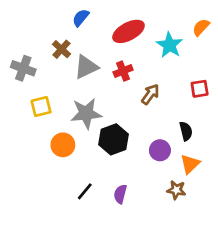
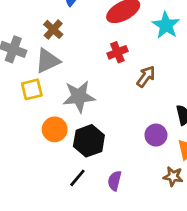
gray triangle: (86, 67) -> (48, 61), moved
black hexagon: (113, 139) -> (89, 141), moved

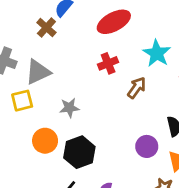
cyan star: (166, 25) -> (157, 53), moved
brown cross: (53, 29) -> (46, 28), moved
gray star: (79, 97) -> (69, 108), size x0.6

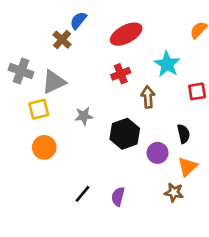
brown arrow: (137, 88) -> (148, 97), turned -40
orange circle: (45, 141) -> (44, 147), moved
black hexagon: (79, 152) -> (125, 134), moved

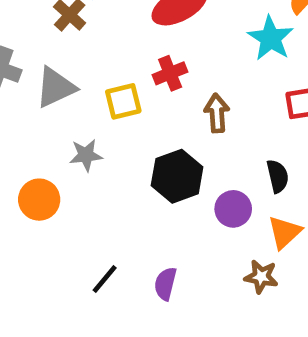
cyan star: (167, 64) -> (271, 38), moved
yellow square: (39, 109) -> (123, 101), moved
gray star: (84, 116) -> (86, 155), moved

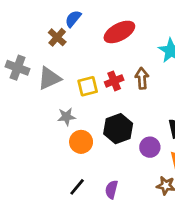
red cross: (170, 73) -> (114, 81), moved
brown arrow: (217, 113) -> (142, 78), moved
orange circle: (39, 200) -> (81, 142), moved

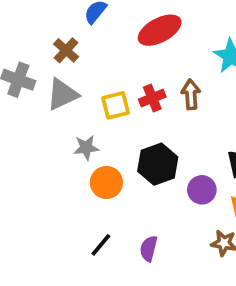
brown cross: (57, 37) -> (66, 50), moved

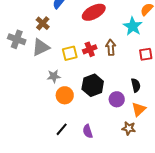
purple semicircle: (149, 249) -> (88, 131), turned -32

